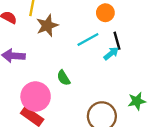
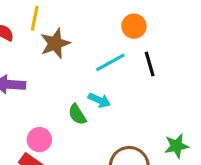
cyan arrow: (111, 53) -> (99, 100), moved, turned 63
pink circle: (36, 96) -> (39, 140), size x0.6

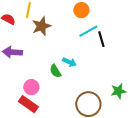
orange circle: (134, 26) -> (81, 10), moved
cyan line: (110, 62) -> (88, 31), moved

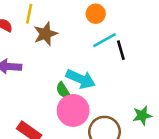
cyan arrow: (69, 62) -> (81, 79), size x1.6
pink circle: (31, 87) -> (73, 110), moved, size x1.6

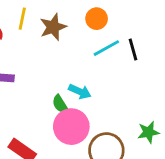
brown star: (45, 34) -> (53, 27), moved
black line: (121, 50) -> (133, 49), moved
cyan arrow: (81, 79) -> (80, 92), size x0.7

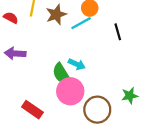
cyan line: (106, 48) -> (81, 23), moved
green semicircle: (60, 104) -> (62, 74), size x1.5

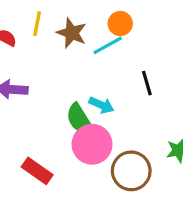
brown star: (56, 15) -> (72, 33), turned -30
black line: (118, 32) -> (147, 83), moved

